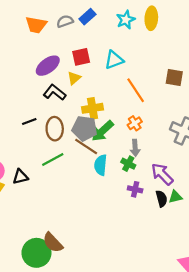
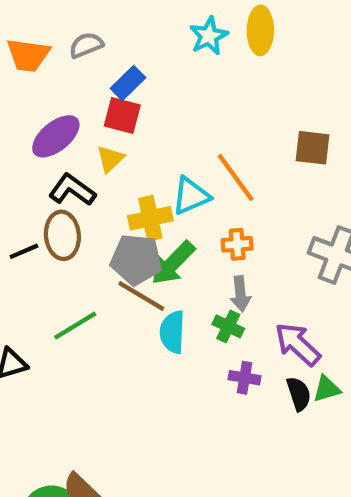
blue rectangle: (87, 17) -> (128, 83), moved
red square: (81, 57) -> (122, 115), turned 30
cyan triangle: (114, 60) -> (191, 196), moved
orange cross: (135, 123) -> (237, 244), turned 32
brown ellipse: (55, 129) -> (62, 235), moved

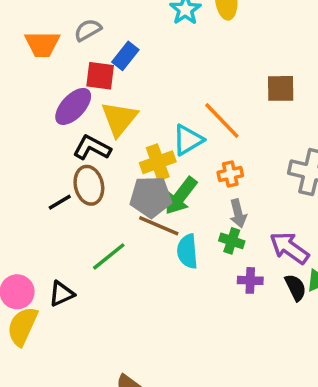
red square: (122, 115) -> (100, 76), moved
yellow triangle: (110, 159) -> (119, 119), size x1.6

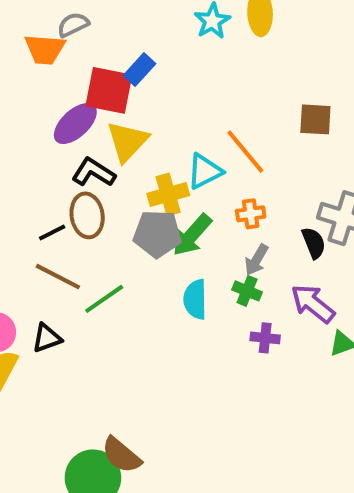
gray semicircle: (88, 30) -> (73, 25), moved
red square: (100, 76) -> (109, 90), size x1.4
gray arrow: (238, 213) -> (257, 260), turned 40
brown line: (159, 226) -> (58, 277), moved
black semicircle: (295, 288) -> (314, 243), moved

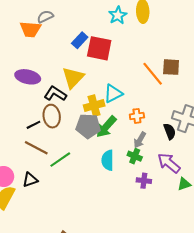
red square: (109, 90) -> (99, 48), moved
purple ellipse: (75, 123) -> (28, 77), moved, turned 55
orange line: (245, 152) -> (153, 74), moved

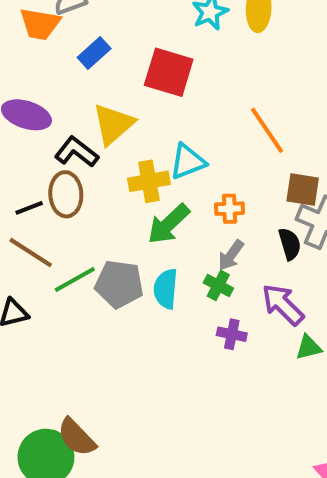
blue rectangle: (80, 40) -> (94, 53), moved
brown square: (171, 67) -> (303, 190), moved
gray pentagon: (88, 126) -> (119, 284), moved

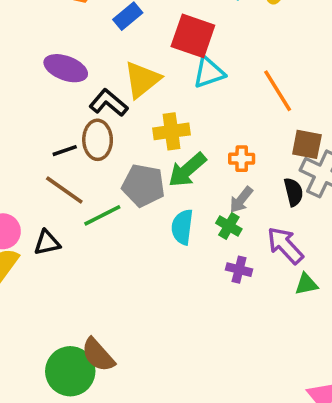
cyan triangle: (188, 162) -> (209, 73), moved
gray pentagon: (119, 284) -> (143, 185), moved

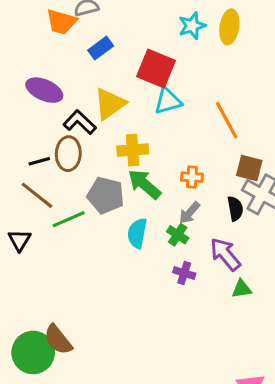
green arrow: (187, 170) -> (144, 184), turned 78
black triangle: (47, 243) -> (19, 240), turned -50

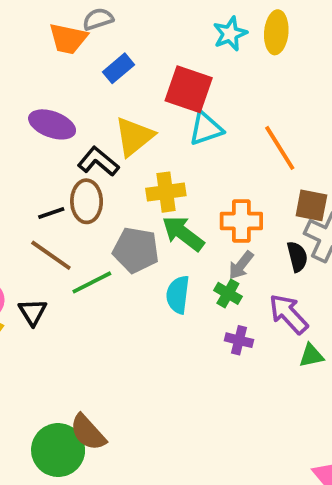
orange cross: (192, 177) -> (241, 221), size x1.5

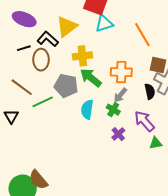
black line: (51, 213) -> (24, 48), moved
purple cross: (239, 340) -> (118, 134), turned 32

